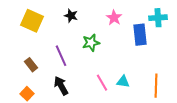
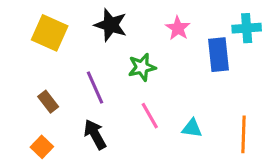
black star: (71, 16) -> (111, 25), size x1.5
pink line: (102, 83) -> (150, 116), moved

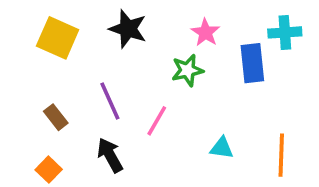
green star: (142, 67) -> (187, 70), moved
pink line: (150, 116) -> (157, 121), moved, turned 60

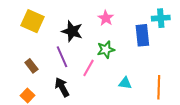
black star: (128, 29) -> (72, 31), moved
pink star: (205, 32) -> (106, 18), moved
green star: (187, 70) -> (106, 50), moved

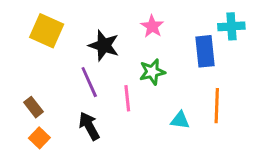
brown rectangle: (31, 66) -> (33, 107), moved
pink line: (88, 68) -> (127, 98), turned -36
orange line: (159, 87) -> (217, 106), moved

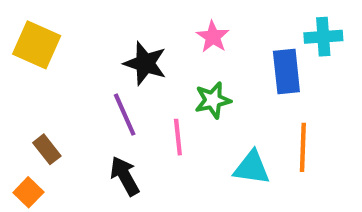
yellow square: (47, 31) -> (37, 45), moved
cyan triangle: (180, 120) -> (252, 168), size x1.4
orange square: (39, 138) -> (28, 192), moved

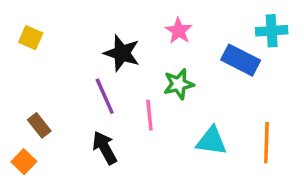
yellow square: (37, 45) -> (31, 38), size x0.6
blue rectangle: (286, 72) -> (241, 60), turned -57
orange line: (303, 147) -> (266, 143), moved

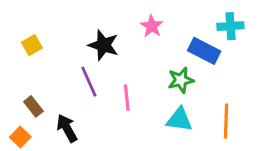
yellow square: (31, 38) -> (32, 45), moved, turned 36
green star: (179, 84) -> (181, 80), moved
black arrow: (105, 148) -> (67, 128), moved

